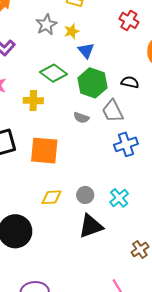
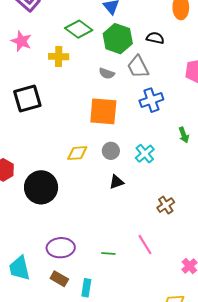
orange square: (44, 151) -> (103, 111), moved
black triangle: (91, 226) -> (117, 182), size x0.6

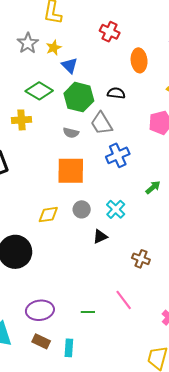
green arrow: (184, 135) -> (153, 187), turned -105
black triangle: (117, 182) -> (100, 237), moved
brown cross: (166, 205) -> (141, 259), turned -30

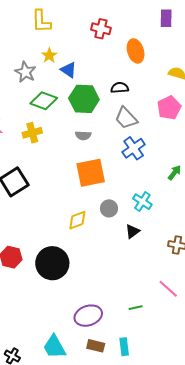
gray star: (28, 43) -> (25, 72), moved
gray trapezoid: (101, 123) -> (126, 118), moved

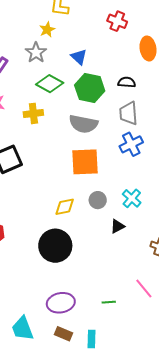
yellow star: (49, 55) -> (47, 30), moved
gray trapezoid: (126, 118) -> (128, 113), turned 30
gray semicircle: (83, 135) -> (83, 124), size x1.8
black circle: (52, 263) -> (55, 246), moved

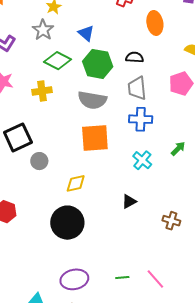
blue cross: (131, 144) -> (141, 119), turned 30
cyan cross: (132, 198) -> (142, 160), moved
gray circle: (98, 200) -> (39, 161), moved
pink line: (144, 288) -> (155, 279), moved

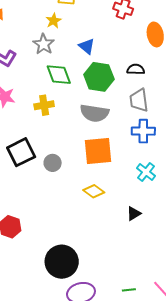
green diamond: (58, 61) -> (59, 75), turned 44
gray circle: (39, 161) -> (53, 163), moved
yellow diamond: (76, 183) -> (94, 191), moved, turned 50
black circle: (67, 223) -> (62, 262), moved

